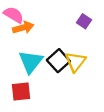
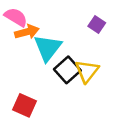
cyan triangle: (31, 62) -> (48, 48), moved
red square: (21, 92) -> (24, 105), turned 30

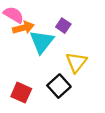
purple square: (97, 24) -> (63, 26), moved
black square: (67, 70) -> (59, 86), moved

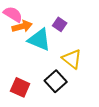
cyan triangle: (42, 42) -> (39, 40), turned -45
yellow triangle: (76, 62) -> (72, 59), turned -30

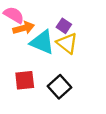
yellow triangle: (72, 59) -> (67, 43), moved
red square: (20, 87) -> (25, 80), moved, turned -30

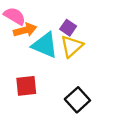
yellow triangle: (67, 43) -> (72, 46), turned 40
black square: (60, 87) -> (77, 100), moved

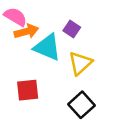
yellow triangle: (72, 46) -> (80, 63), moved

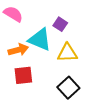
orange arrow: (26, 31) -> (18, 50), moved
yellow triangle: (80, 63) -> (67, 53), turned 40

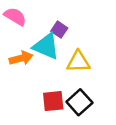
purple square: (60, 24) -> (59, 30), moved
red square: (23, 75) -> (53, 101), moved

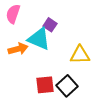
pink semicircle: (15, 16) -> (13, 14), turned -102
yellow triangle: (78, 62) -> (80, 55), moved

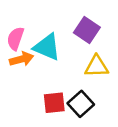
pink semicircle: (13, 14) -> (15, 38), moved
purple square: (50, 25) -> (87, 30), moved, size x1.5

